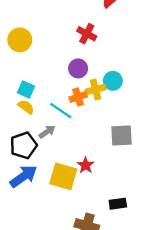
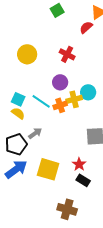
yellow circle: (20, 40) -> (27, 54), moved
cyan line: (61, 111) -> (41, 101), moved
red star: (86, 165) -> (79, 164), moved
black rectangle: (118, 204) -> (83, 180), moved, turned 40

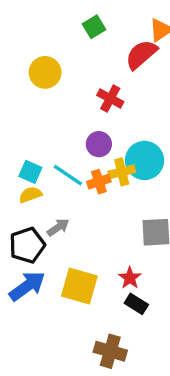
red semicircle: (86, 27) -> (141, 54), size x1.5
yellow circle: (27, 54) -> (45, 72), moved
cyan circle: (88, 92) -> (145, 160), size x1.5
yellow semicircle: (18, 113) -> (30, 195), turned -56

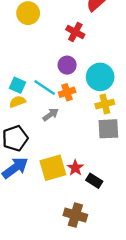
yellow cross: (122, 172) -> (105, 104), moved
gray arrow: (58, 227) -> (51, 115), moved
red star: (130, 278) -> (75, 168), moved
yellow square: (79, 286) -> (53, 168), turned -32

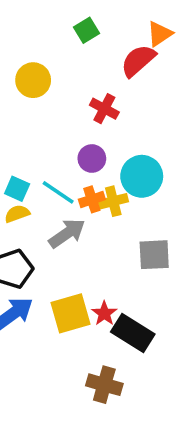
yellow cross: (105, 104) -> (113, 201), moved
gray arrow: (51, 115) -> (67, 233), size x1.5
black rectangle: (94, 181) -> (133, 333), size x1.6

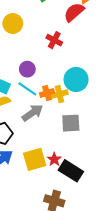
purple circle: (92, 158) -> (27, 69), moved
gray square: (154, 255) -> (71, 123), moved

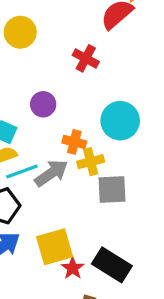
cyan line: (27, 89) -> (22, 171), moved, turned -54
orange cross: (47, 93) -> (74, 142), turned 32
yellow cross: (59, 94) -> (91, 162), moved
red star: (54, 159) -> (73, 268), moved

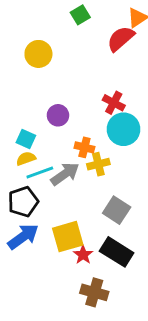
red cross: (86, 58) -> (114, 103), moved
gray square: (112, 189) -> (117, 210), moved, turned 36

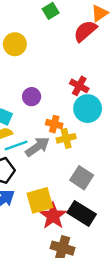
red star: (83, 255) -> (53, 216), size x1.6

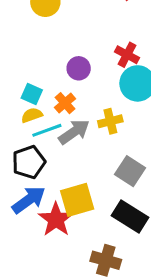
purple circle: (32, 97) -> (79, 68), moved
orange cross: (54, 124) -> (65, 103), moved, turned 35
red star: (53, 216) -> (56, 219), moved

